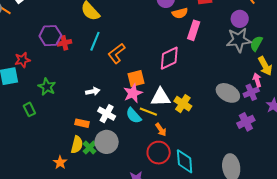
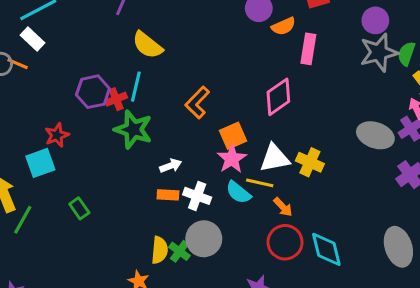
cyan line: (95, 41) -> (136, 87), moved
green star: (47, 87) -> (133, 129), moved, size x1.4
orange rectangle: (82, 123) -> (168, 195), moved

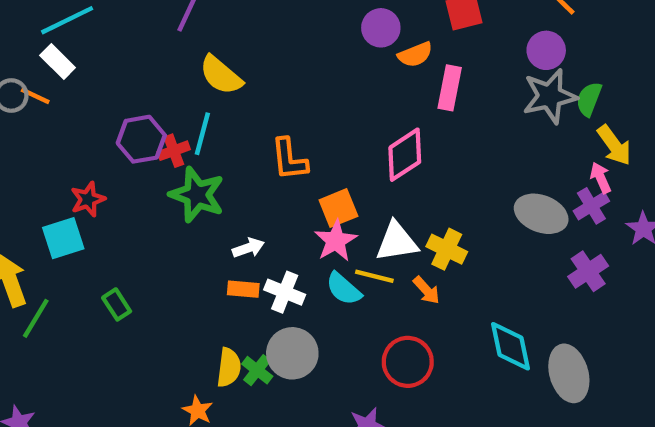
orange L-shape: (197, 103) -> (289, 159), turned -52
orange arrow: (283, 207) -> (426, 290), moved
cyan diamond: (326, 249) -> (510, 346), moved

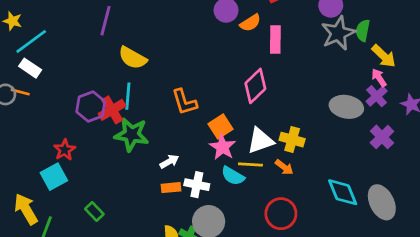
red cross: (174, 151) -> (112, 110), size x1.4

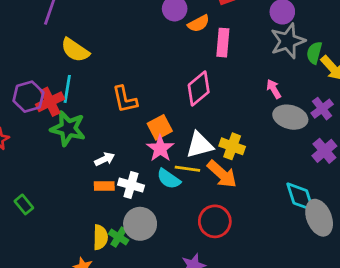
green semicircle: (363, 30) -> (314, 53), moved
pink arrow: (379, 78) -> (274, 89), moved
orange arrow: (284, 167) -> (222, 174), size x1.6
cyan diamond: (343, 192) -> (300, 197), moved

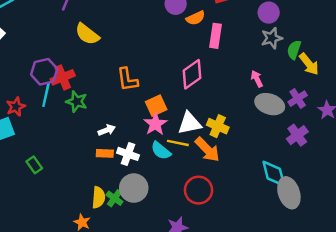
gray star: (288, 41) -> (272, 38), size x0.7
cyan line: (67, 89) -> (46, 95), moved
green star: (68, 128) -> (77, 101), size x0.7

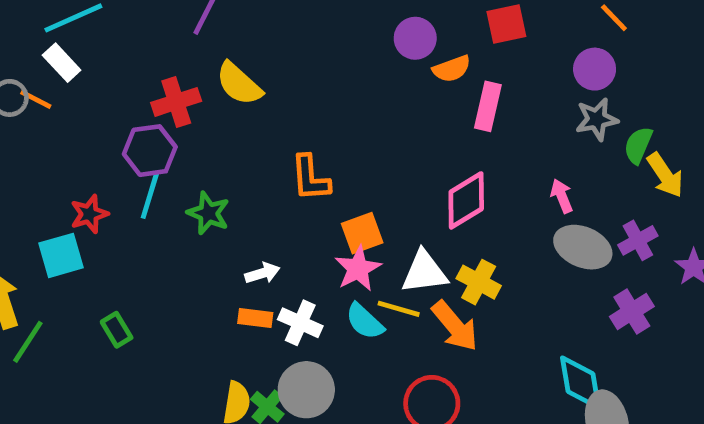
pink diamond: (192, 74) -> (466, 200), moved
red cross: (63, 77) -> (176, 102), moved

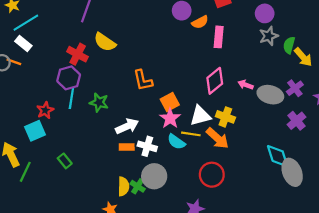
red cross: (176, 102) -> (78, 54), turned -36
pink arrow: (562, 196) -> (246, 85), moved, turned -40
white arrow: (262, 273) -> (127, 126), size x1.5

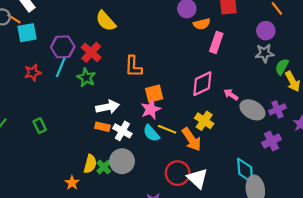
red cross: (78, 54) -> (91, 52), moved
white triangle: (200, 116) -> (197, 178), moved, turned 45
cyan square: (35, 131) -> (27, 33), moved

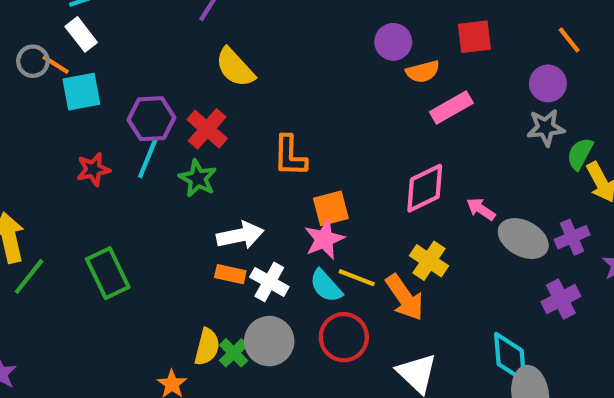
pink rectangle: (216, 42) -> (451, 107), turned 42
green rectangle: (40, 126) -> (108, 273), size x1.6
red circle: (178, 173) -> (344, 337), moved

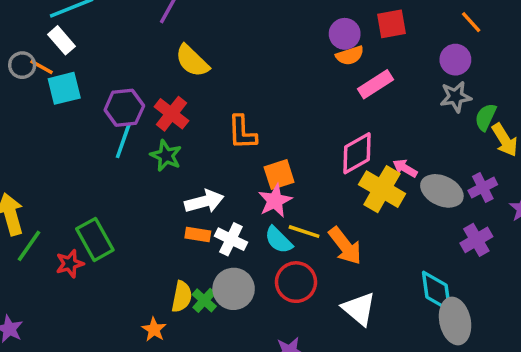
purple circle: (393, 42) -> (345, 34), moved
red star: (93, 169) -> (70, 264), moved
yellow cross: (429, 261) -> (382, 189), moved, size x1.4

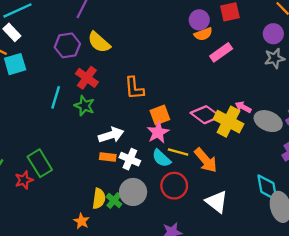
purple hexagon: (124, 108) -> (67, 45), moved
pink diamond: (357, 153) -> (205, 115), moved, turned 68

